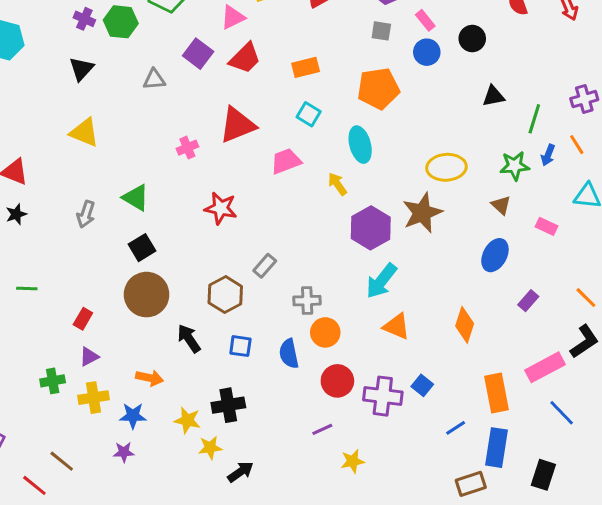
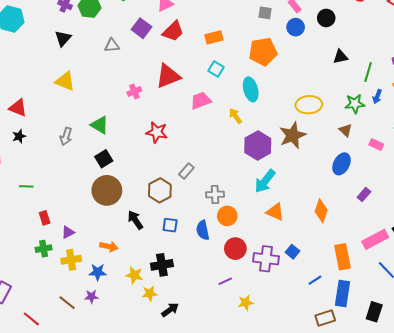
red rectangle: (83, 319) -> (45, 218), moved, turned -48
brown line: (62, 461) -> (67, 303), moved

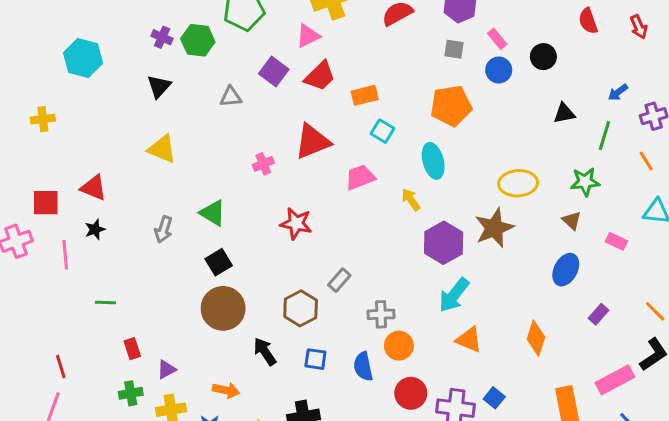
orange rectangle: (214, 37) -> (365, 95), moved
blue arrow: (377, 97) -> (618, 92), moved, turned 32

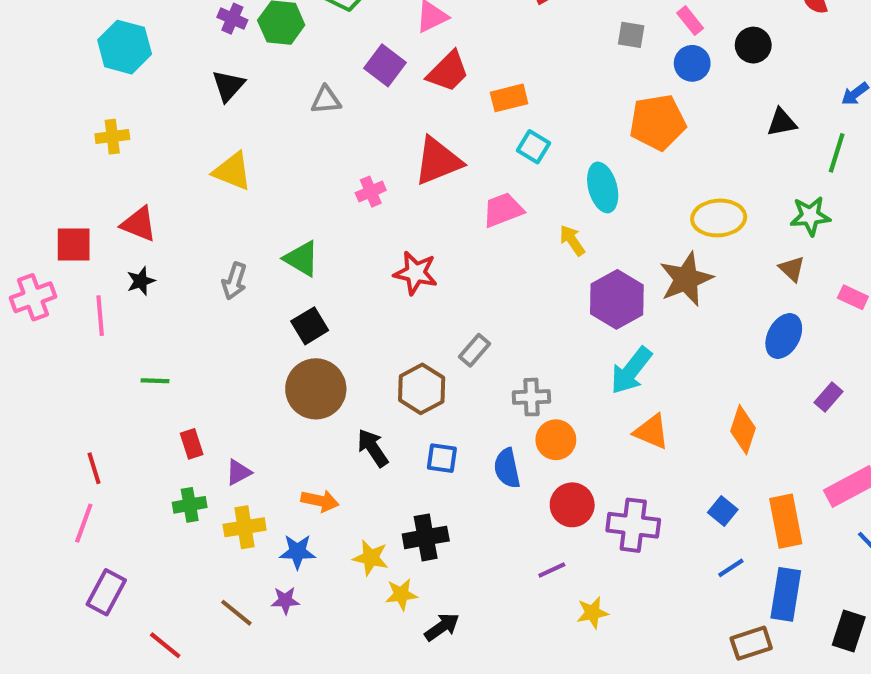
orange pentagon: (451, 106) -> (658, 122), moved
yellow cross: (43, 119) -> (112, 137), moved
blue square: (494, 398) -> (723, 511), moved

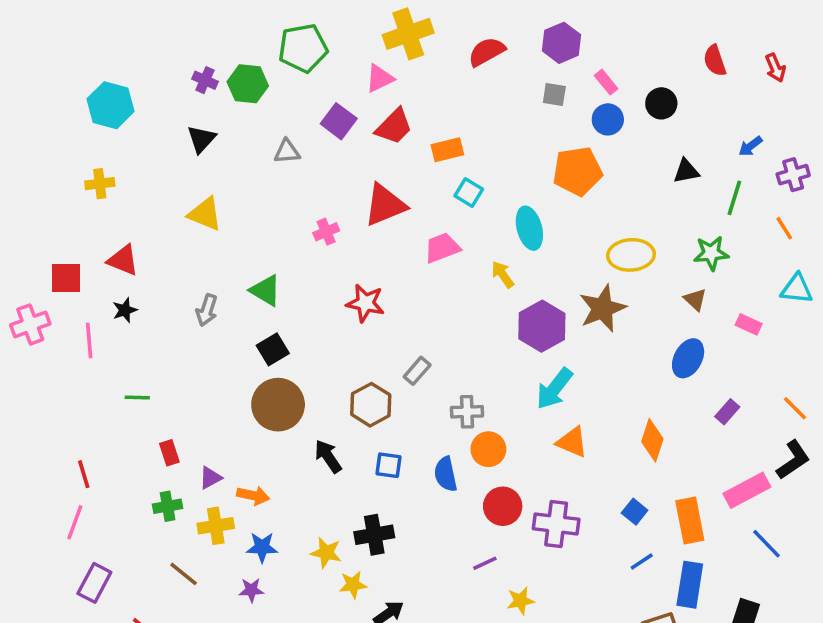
orange arrow: (320, 501) -> (253, 496), moved
brown line: (236, 613) -> (184, 574), moved

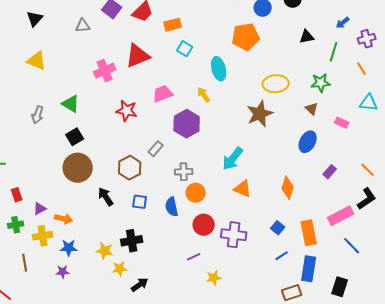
pink cross: (326, 232) -> (105, 71), size x1.5
pink trapezoid: (442, 248) -> (163, 94), moved
purple hexagon: (542, 326) -> (187, 124), moved
brown line: (184, 574) -> (25, 263), turned 42

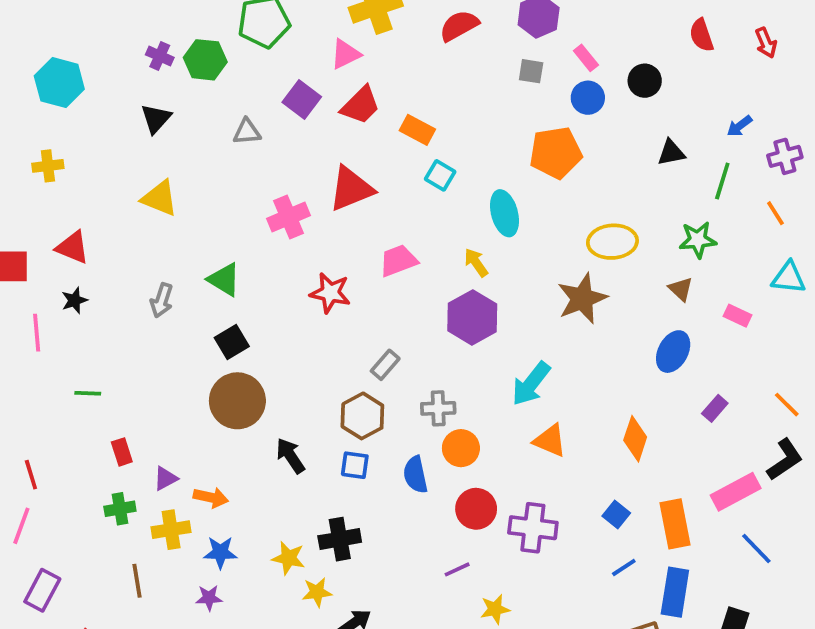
orange rectangle: (173, 25) -> (417, 130), turned 42
purple hexagon: (187, 124) -> (472, 317), moved
brown hexagon: (130, 168) -> (362, 416), moved

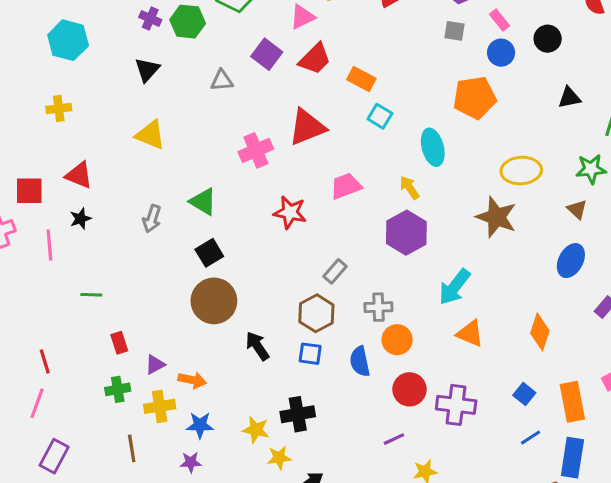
brown star: (582, 298) -> (496, 217), turned -30

